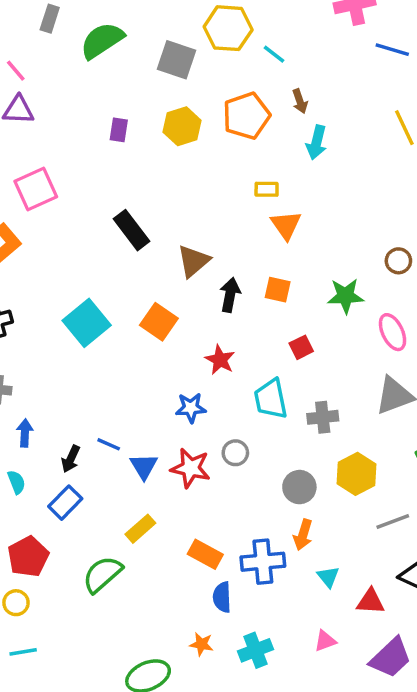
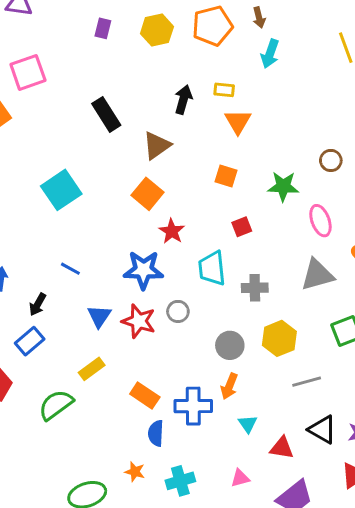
black arrow: (230, 295) -> (183, 100), moved
orange square: (159, 322) -> (148, 194), moved
blue star: (191, 408) -> (143, 270), size x1.5
blue line: (109, 444) -> (70, 269), moved

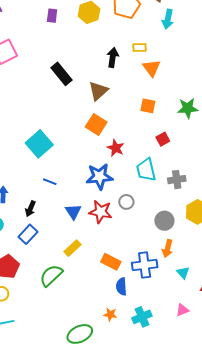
cyan square: (61, 190) -> (39, 144), moved

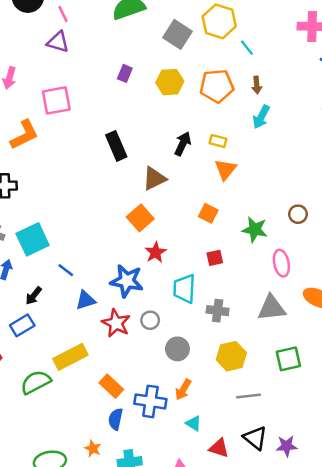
cyan square: (39, 144) -> (33, 239), moved
blue triangle: (73, 212) -> (85, 300), moved, turned 30
gray circle: (164, 221) -> (177, 349), moved
yellow rectangle: (72, 248) -> (70, 357), size x1.5
cyan triangle: (183, 273) -> (194, 423), turned -32

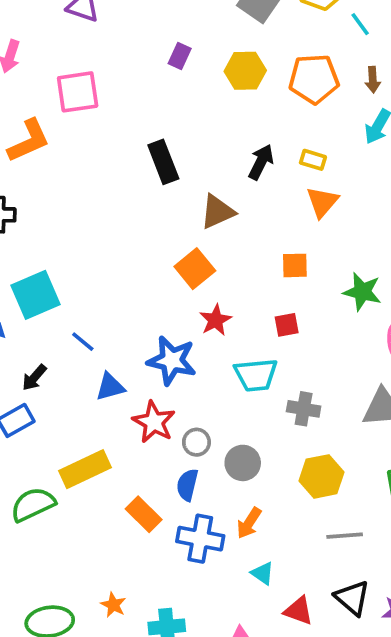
orange square: (208, 213) -> (295, 265), turned -30
red square: (215, 258) -> (287, 325), moved
cyan trapezoid: (184, 289) -> (256, 375), turned -100
gray circle: (150, 320) -> (196, 442), moved
blue semicircle: (116, 419) -> (187, 485), moved

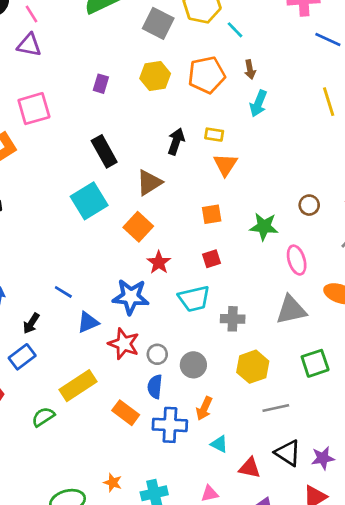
purple rectangle: (180, 56) -> (101, 84), moved
cyan square: (36, 295) -> (89, 201), moved
green semicircle: (33, 504) -> (43, 417), size x0.7

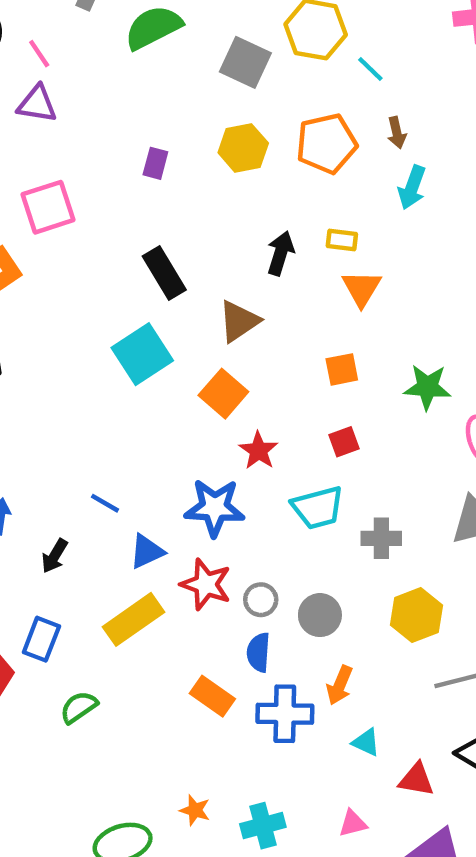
blue rectangle: (22, 357) -> (41, 639), moved, turned -30
yellow rectangle: (78, 386) -> (134, 619), moved

